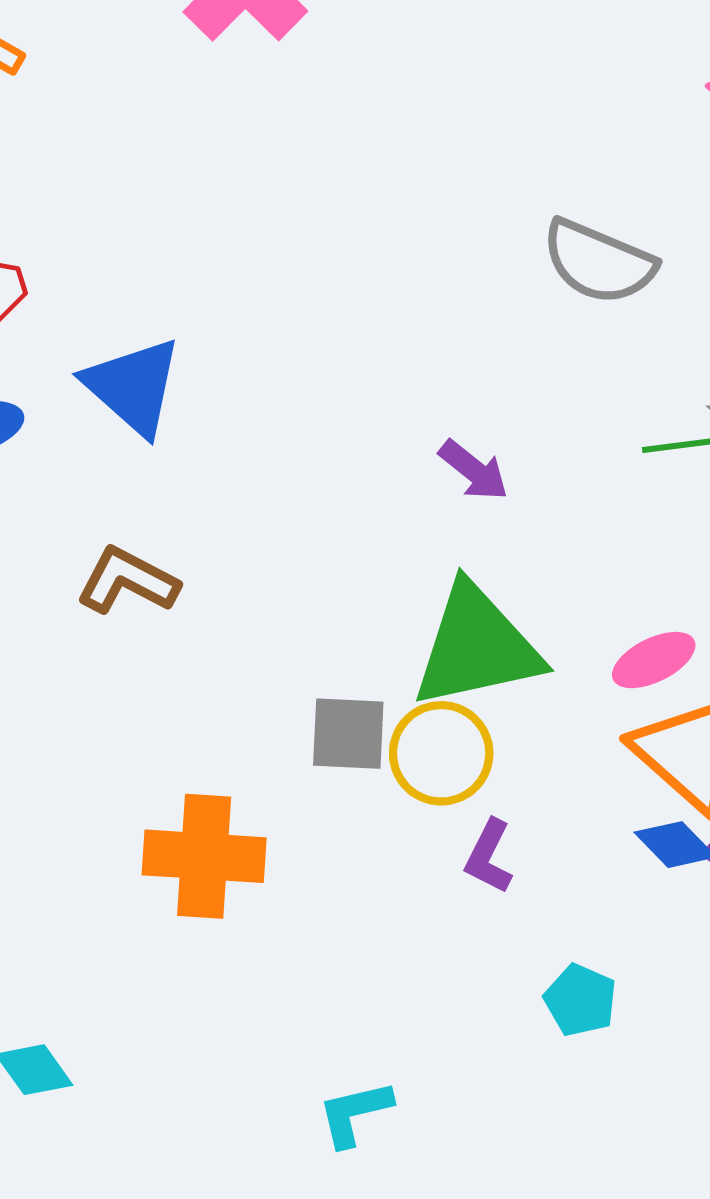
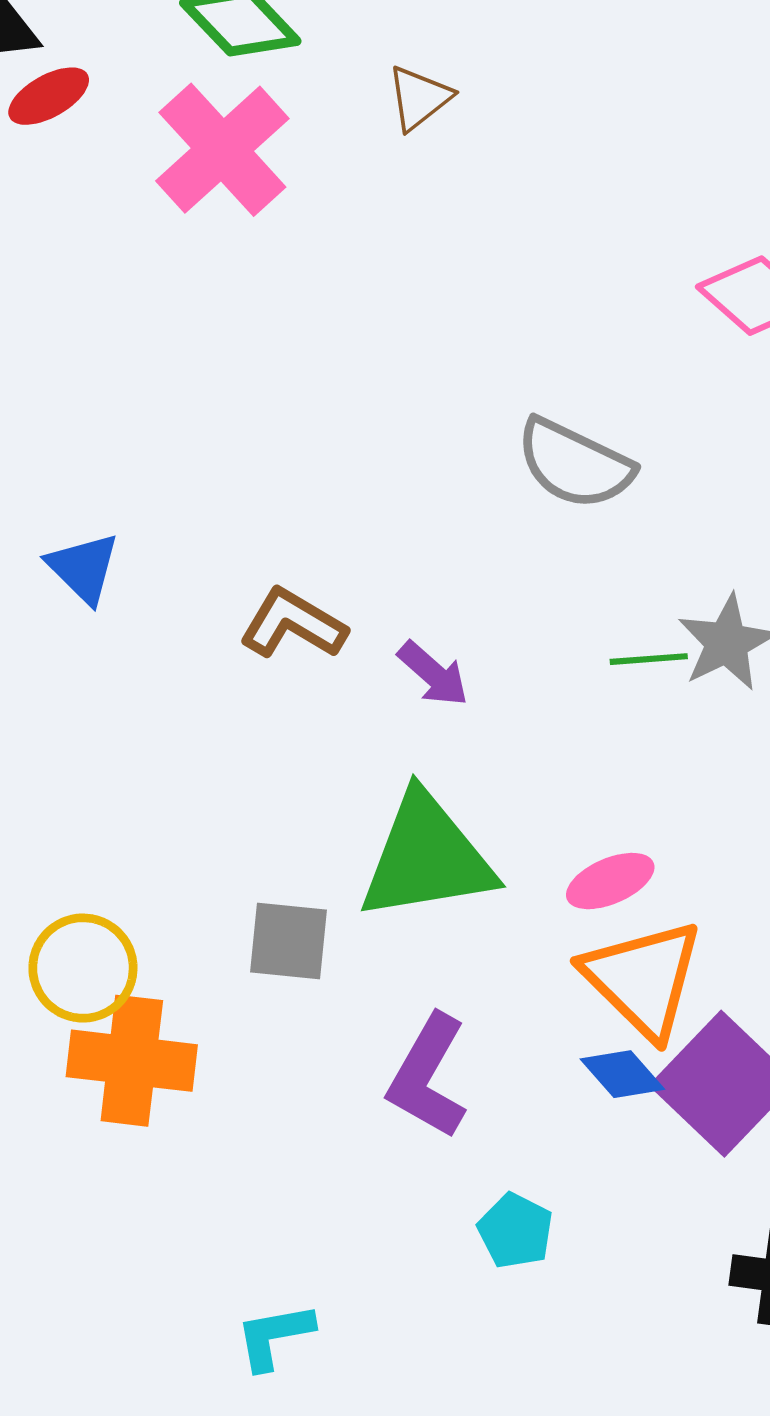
blue triangle: (133, 386) -> (83, 568), size x0.7
brown L-shape: (128, 581) -> (293, 624), moved
yellow circle: (441, 753) -> (83, 968), moved
purple L-shape: (489, 857) -> (428, 1076), size x1.6

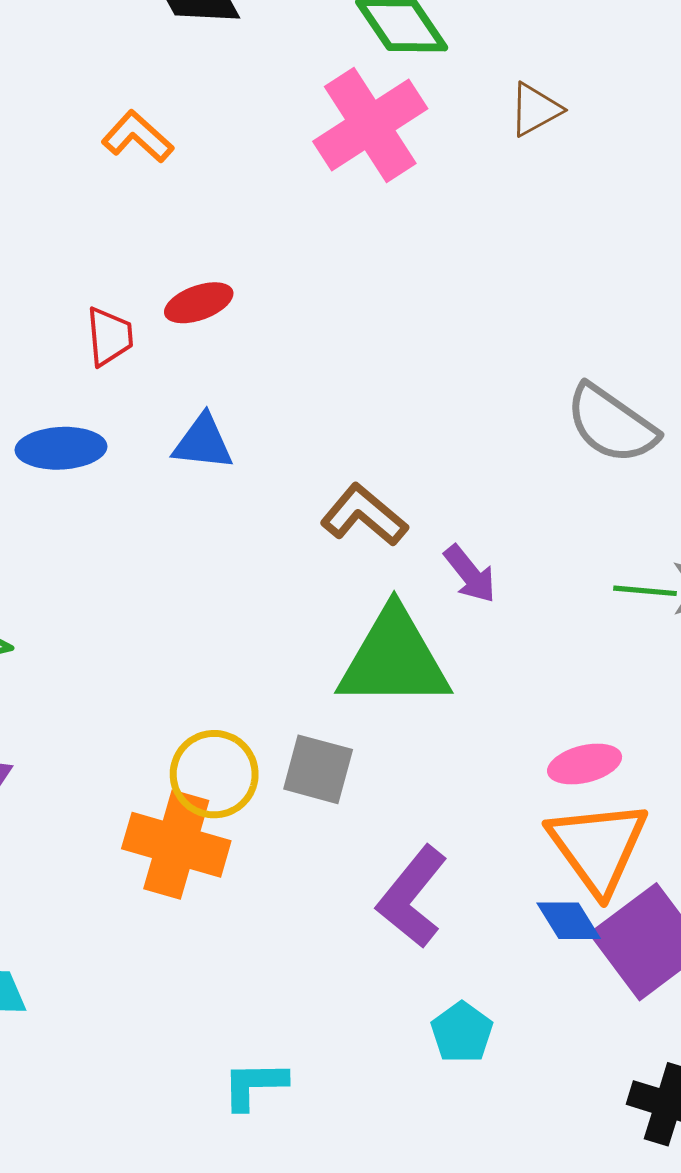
red ellipse: (49, 96) -> (199, 303), moved
blue triangle: (83, 568) -> (203, 442), turned -48
green triangle: (427, 857) -> (394, 659), moved
yellow circle: (83, 968) -> (214, 774), moved

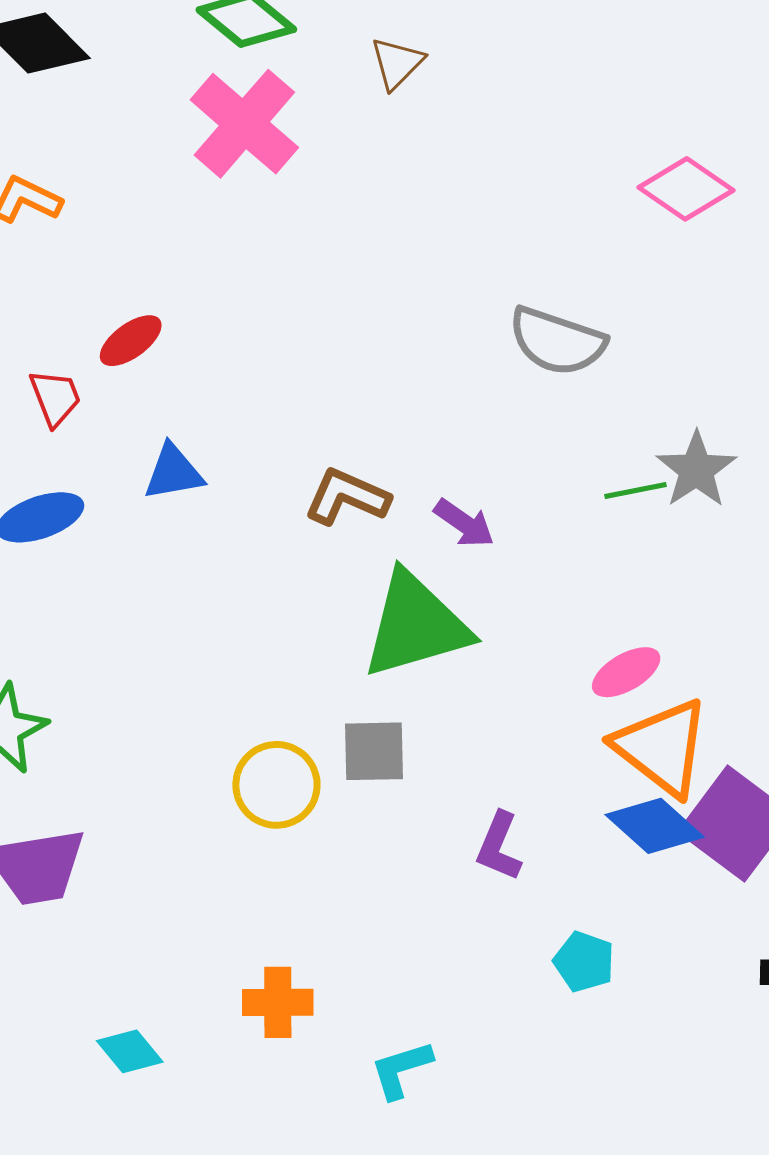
orange cross: (176, 845) -> (278, 1002), moved, size x0.7
purple L-shape: (412, 897) -> (499, 846), size x0.7
blue diamond: (569, 921) -> (655, 826), size x1.4

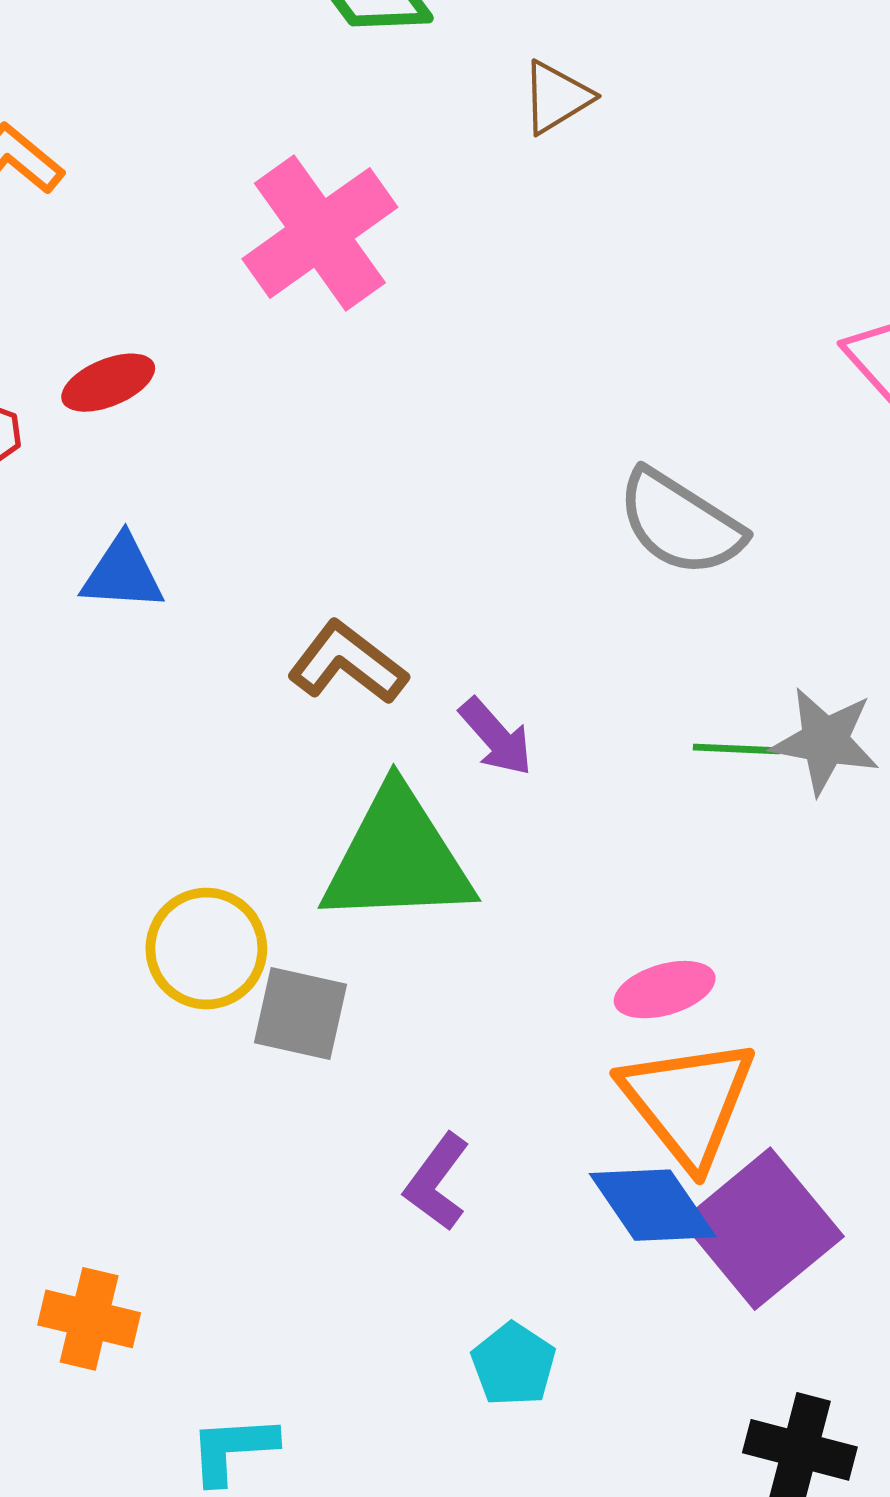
pink cross: (244, 124) -> (320, 233), moved
gray star: (696, 470) -> (825, 741), turned 30
yellow circle: (276, 785) -> (206, 949), moved

